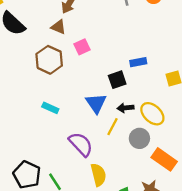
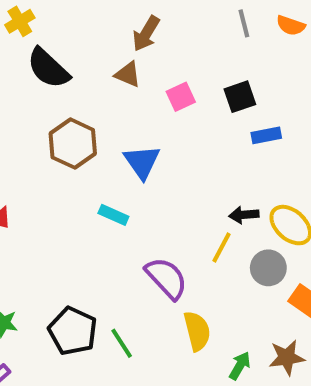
pink square: (82, 47) -> (181, 97), moved
brown hexagon: (49, 60) -> (73, 144), moved
black square: (117, 80) -> (240, 97), moved
blue triangle: (96, 103) -> (142, 162), moved

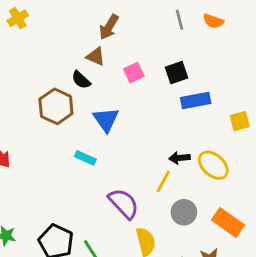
black semicircle: (48, 68) -> (81, 80), moved, size x0.6
blue rectangle: (266, 135) -> (196, 101), size x1.4
gray circle: (268, 268) -> (184, 212), moved

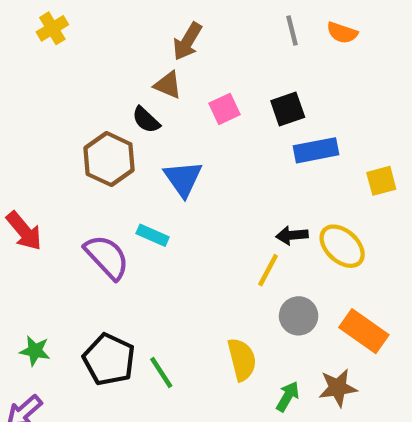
purple semicircle: (124, 203) -> (107, 257), moved

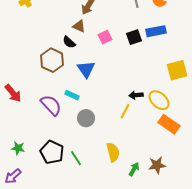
blue rectangle: (316, 150) -> (156, 31), moved
yellow square: (381, 181) -> (177, 70), size x1.5
gray circle: (299, 316) -> (86, 118), moved
orange rectangle: (364, 331) -> (169, 124), moved

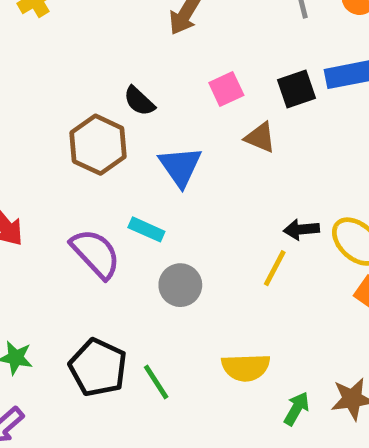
brown triangle: (79, 26) -> (260, 137), moved
yellow semicircle: (113, 152) -> (246, 367), turned 102

